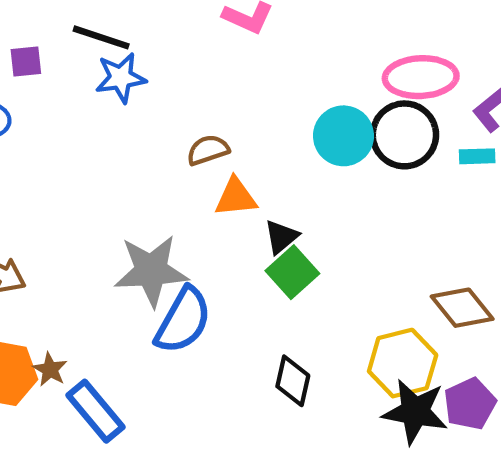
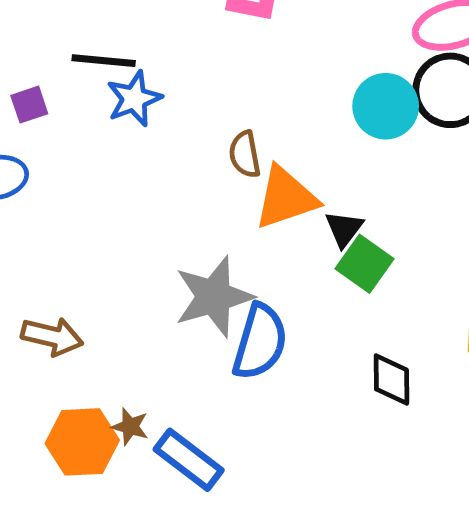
brown semicircle: (208, 150) -> (245, 154), turned -69
orange triangle: (236, 197) -> (286, 198), size x1.4

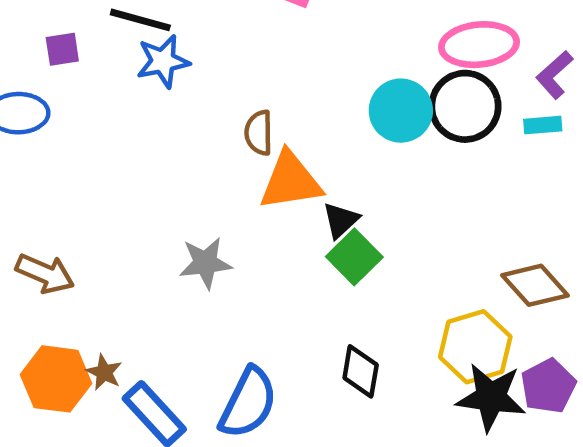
gray star: (214, 297) -> (205, 263), size x0.7
blue semicircle: (260, 342) -> (248, 403), moved

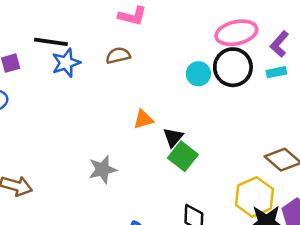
cyan circle: (401, 111) -> (198, 74), size x0.7
brown semicircle: (259, 133) -> (118, 55), moved, turned 85
orange triangle: (291, 181) -> (143, 119), size x0.6

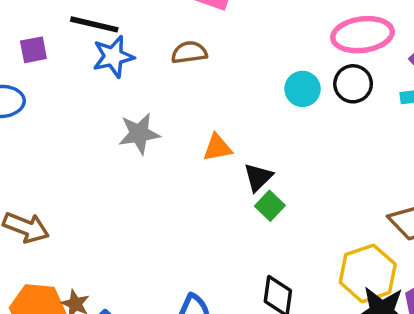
black circle: (233, 67) -> (353, 84), size x0.7
green square: (183, 156) -> (270, 206), size x0.7
gray star: (103, 169) -> (139, 134), moved

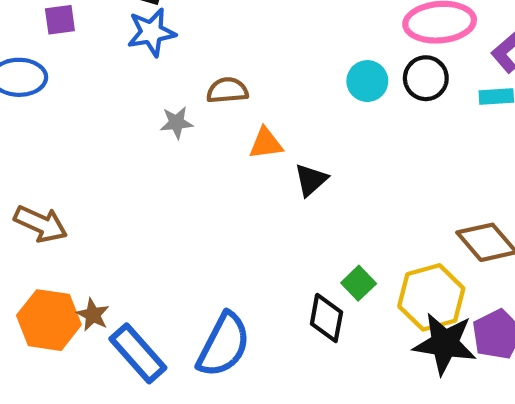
brown semicircle: (189, 52) -> (227, 90), moved
gray star: (139, 134) -> (177, 123), size x0.7
green square: (270, 206) -> (359, 283), moved

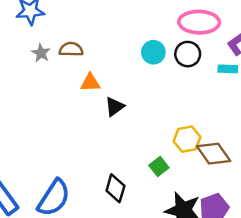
gray star: (177, 123) -> (41, 53), moved, turned 30
green square: (359, 283) -> (159, 166), moved
yellow hexagon: (431, 297) -> (187, 139), moved, size x0.7

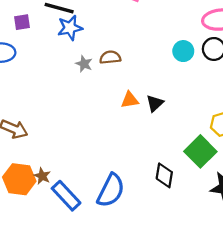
orange triangle: (90, 83) -> (130, 100), moved
green square: (159, 166) -> (200, 151), size x1.8

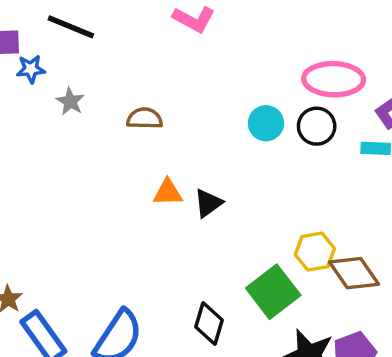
blue star: (70, 28) -> (31, 69), moved, size x0.7
gray star: (84, 64) -> (70, 101), moved

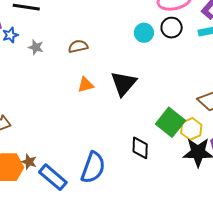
orange triangle: (168, 192) -> (86, 85), moved
black triangle: (208, 203) -> (124, 83), size x1.6
yellow hexagon: (315, 252) -> (191, 129), moved

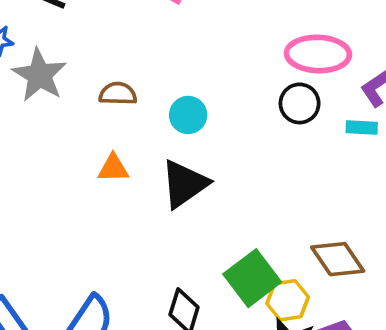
cyan circle: (144, 33) -> (188, 115), moved
gray star: (36, 47) -> (39, 75), size x1.8

